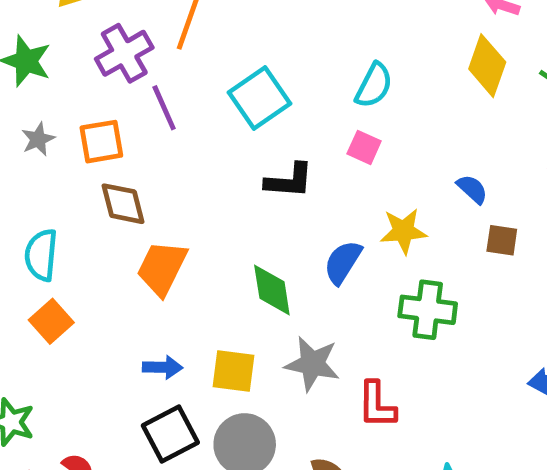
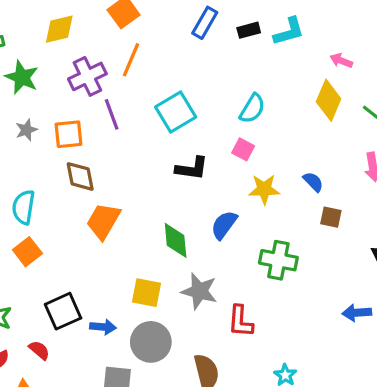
yellow star: (403, 231) -> (264, 189), moved
blue arrow: (163, 367) -> (103, 327), moved
black square: (170, 434) -> (63, 311), moved

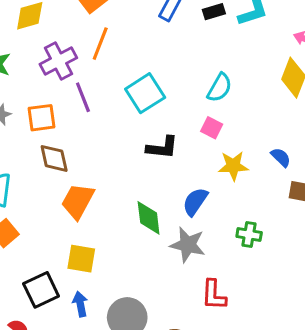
green cross: (278, 260) -> (249, 234), size x0.7
gray star: (199, 291) -> (188, 245), moved
yellow square: (146, 293) -> (81, 259), moved
blue arrow: (103, 327) -> (80, 304), turned -105

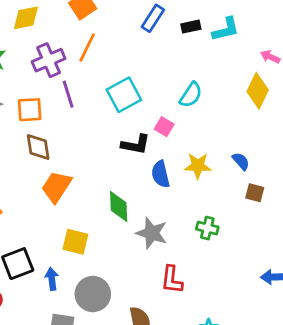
pink square: (212, 128) -> (164, 127), moved
blue semicircle: (195, 202) -> (161, 174), moved, turned -52
yellow square: (81, 259) -> (75, 242), moved

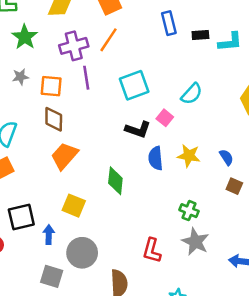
blue rectangle: (153, 18) -> (169, 23), turned -55
gray star: (152, 233) -> (195, 242), moved

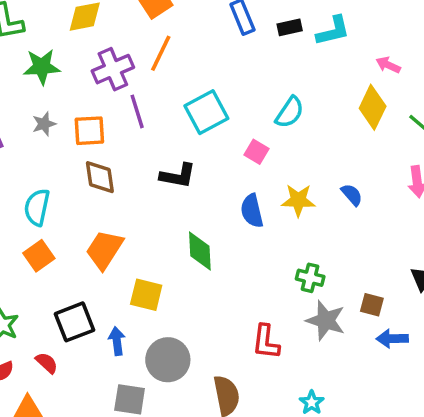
green star: (25, 37) -> (42, 67), turned -30
black L-shape: (138, 130) -> (178, 176), moved
orange trapezoid: (64, 156) -> (105, 250), moved
brown square: (234, 186) -> (372, 305), moved

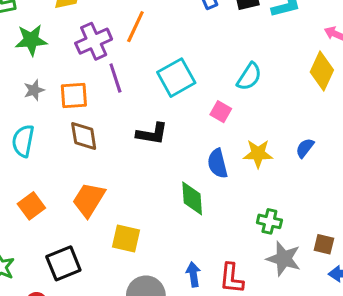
blue semicircle: (352, 195) -> (305, 148), turned -100
cyan semicircle: (37, 207) -> (23, 141), moved
green diamond: (200, 251) -> (192, 198), moved
blue arrow: (117, 341) -> (193, 274), moved

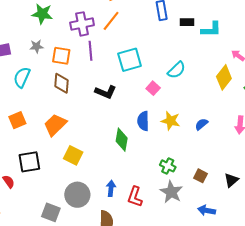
brown square: (324, 244) -> (201, 176), moved

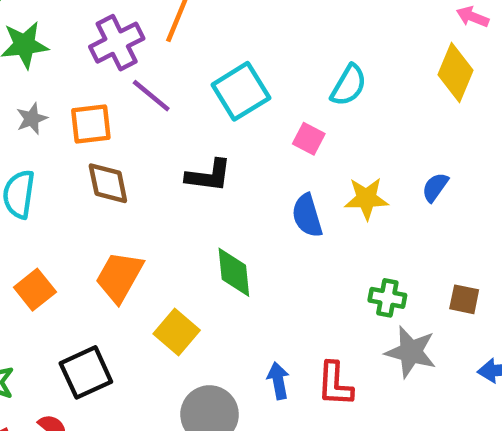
purple line: (91, 51) -> (151, 96), turned -30
green diamond: (122, 140) -> (234, 272), moved
yellow square: (73, 155) -> (177, 332), turned 30

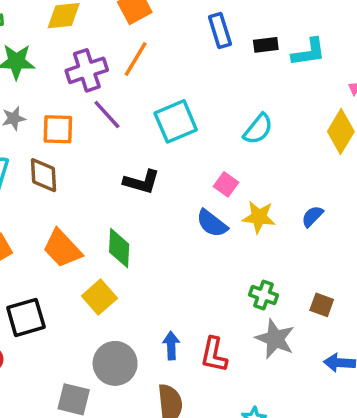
pink square: (309, 139) -> (226, 184), moved
brown diamond: (108, 183) -> (43, 175), moved
blue semicircle: (307, 216) -> (212, 223), turned -44
green diamond: (234, 272) -> (119, 248), moved
orange trapezoid: (119, 277) -> (62, 249), turned -81

